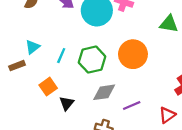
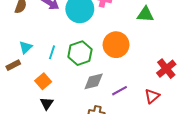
black triangle: (67, 103) -> (47, 103), moved

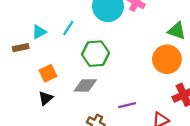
orange circle: (116, 45) -> (167, 59), moved
cyan line: (52, 52) -> (68, 28), moved
gray diamond: (94, 81) -> (85, 85), moved

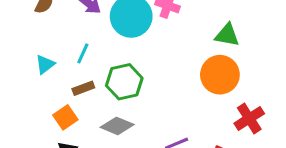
brown rectangle: (21, 48) -> (83, 88), moved
gray diamond: (85, 85) -> (117, 126), turned 30

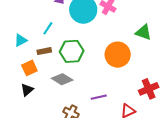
cyan triangle: (45, 64) -> (21, 40), moved
orange circle: (220, 75) -> (118, 55), moved

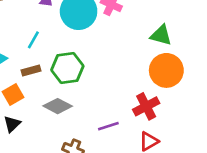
orange circle: (118, 55) -> (166, 70), moved
red cross: (149, 89) -> (146, 106), moved

